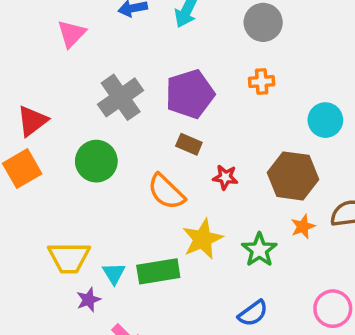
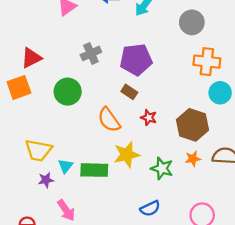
orange cross: (262, 82) -> (207, 62), moved, size x1.6
gray cross: (121, 97) -> (91, 53), size x0.7
green star: (259, 250) -> (162, 168), turned -30

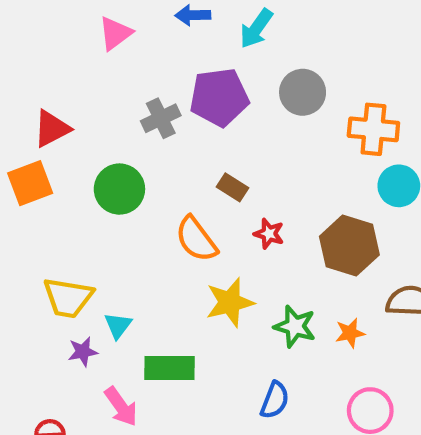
gray circle: (192, 22) -> (303, 92), moved
purple pentagon: (136, 60) -> (219, 97), moved
orange star: (193, 159) -> (350, 333), moved
green rectangle: (94, 170) -> (170, 368), moved
blue semicircle: (150, 208) -> (275, 400), turned -42

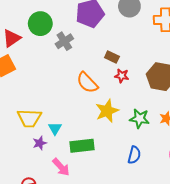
gray cross: (161, 118) -> (64, 41), moved
brown rectangle: (233, 187) -> (112, 57), moved
green circle: (119, 189) -> (40, 24), moved

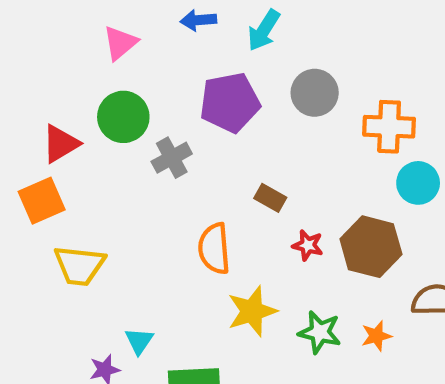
red star: (122, 76) -> (308, 245), moved
orange semicircle: (87, 83) -> (214, 249), turned 35
yellow trapezoid: (29, 118) -> (79, 265), moved

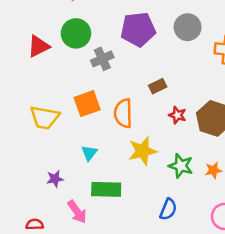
brown rectangle: (270, 198) -> (158, 86), turned -60
orange square: (42, 201) -> (87, 104), moved
cyan triangle: (139, 341) -> (89, 153), moved

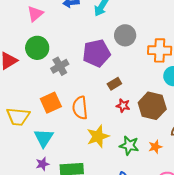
purple pentagon: (138, 29) -> (97, 53), moved
brown rectangle: (158, 86) -> (114, 84), moved
cyan triangle: (89, 153) -> (44, 138), moved, size x1.5
purple star: (55, 179) -> (42, 164), moved

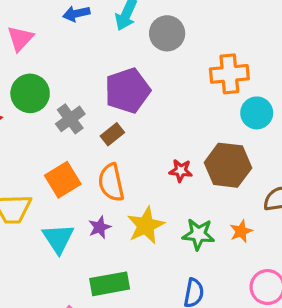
gray circle: (125, 35) -> (167, 33), moved
brown rectangle: (114, 84) -> (112, 134), moved
purple star: (42, 164) -> (100, 227), moved

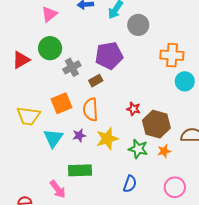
brown hexagon: (228, 165) -> (156, 124), moved

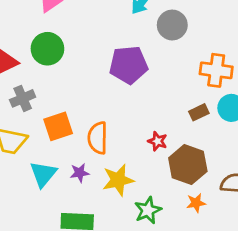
gray cross: (72, 67) -> (23, 98), moved
brown rectangle: (96, 81) -> (199, 112), moved
green star: (138, 149) -> (148, 210), moved, turned 30

